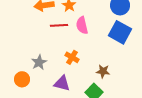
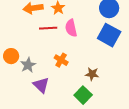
orange circle: (22, 79) -> (11, 56), moved
purple triangle: (62, 83) -> (41, 85), moved, turned 30

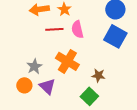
orange circle: (11, 56) -> (24, 85), moved
orange cross: (61, 60) -> (67, 61), size x1.6

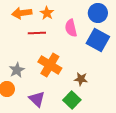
pink semicircle: (77, 29) -> (71, 28), moved
purple triangle: (47, 86) -> (37, 99), moved

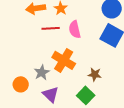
pink semicircle: (71, 28) -> (75, 29), moved
gray star: (17, 70) -> (42, 72), moved

